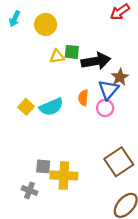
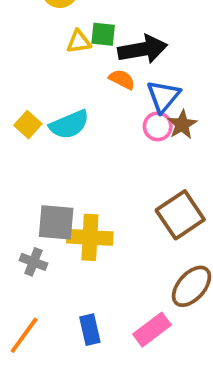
brown star: (120, 77) -> (182, 125), moved
orange semicircle: (83, 98) -> (122, 79), moved, turned 112
gray square: (43, 166) -> (56, 222), size x1.5

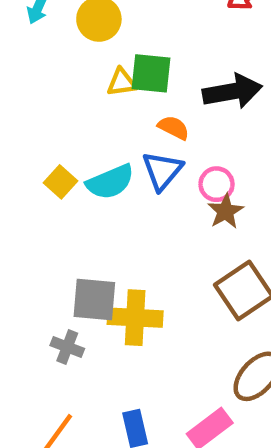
green square: (103, 34) -> (151, 73), size x1.4
black arrow: (143, 49) -> (232, 91), moved
blue triangle: (163, 96) -> (162, 171), moved
brown star: (182, 125) -> (226, 211), moved

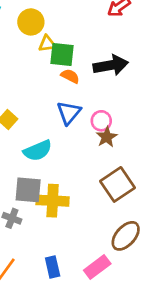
yellow triangle: (122, 82) -> (47, 44), moved
orange semicircle: (174, 128) -> (70, 76), moved
cyan semicircle: (110, 182) -> (38, 151), moved

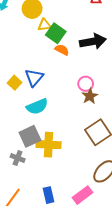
green square: (62, 54) -> (56, 33), turned 30
blue triangle: (69, 113) -> (34, 78), moved
gray square: (28, 190) -> (30, 136), turned -30

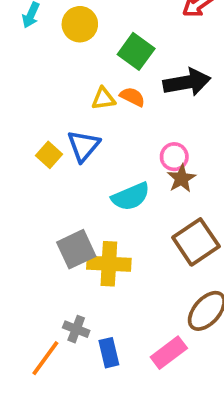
yellow triangle: (44, 25) -> (103, 99), moved
green square: (56, 33) -> (136, 51), moved
cyan semicircle: (37, 106) -> (131, 197), moved
gray cross: (18, 158) -> (76, 329), moved

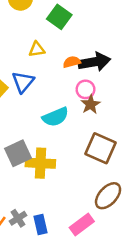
black arrow: (187, 82) -> (94, 62), moved
orange semicircle: (132, 97) -> (72, 62), moved, turned -42
brown square: (196, 242) -> (101, 148), turned -32
gray cross: (76, 329) -> (18, 218), moved, turned 36

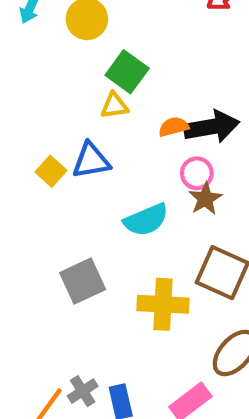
green square: (59, 17) -> (127, 72), moved
blue triangle: (23, 82) -> (91, 161), turned 40
yellow cross: (40, 163) -> (163, 304), moved

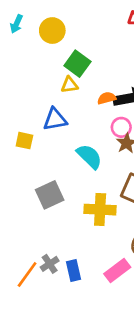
yellow square: (51, 171) -> (24, 141), moved, turned -30
cyan semicircle: (146, 220) -> (89, 156), turned -112

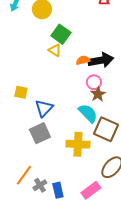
yellow triangle: (70, 85) -> (55, 50), turned 40
blue triangle: (55, 119) -> (44, 108), moved, turned -36
cyan semicircle: (89, 156) -> (88, 113), moved
orange line: (27, 275) -> (24, 175), moved

